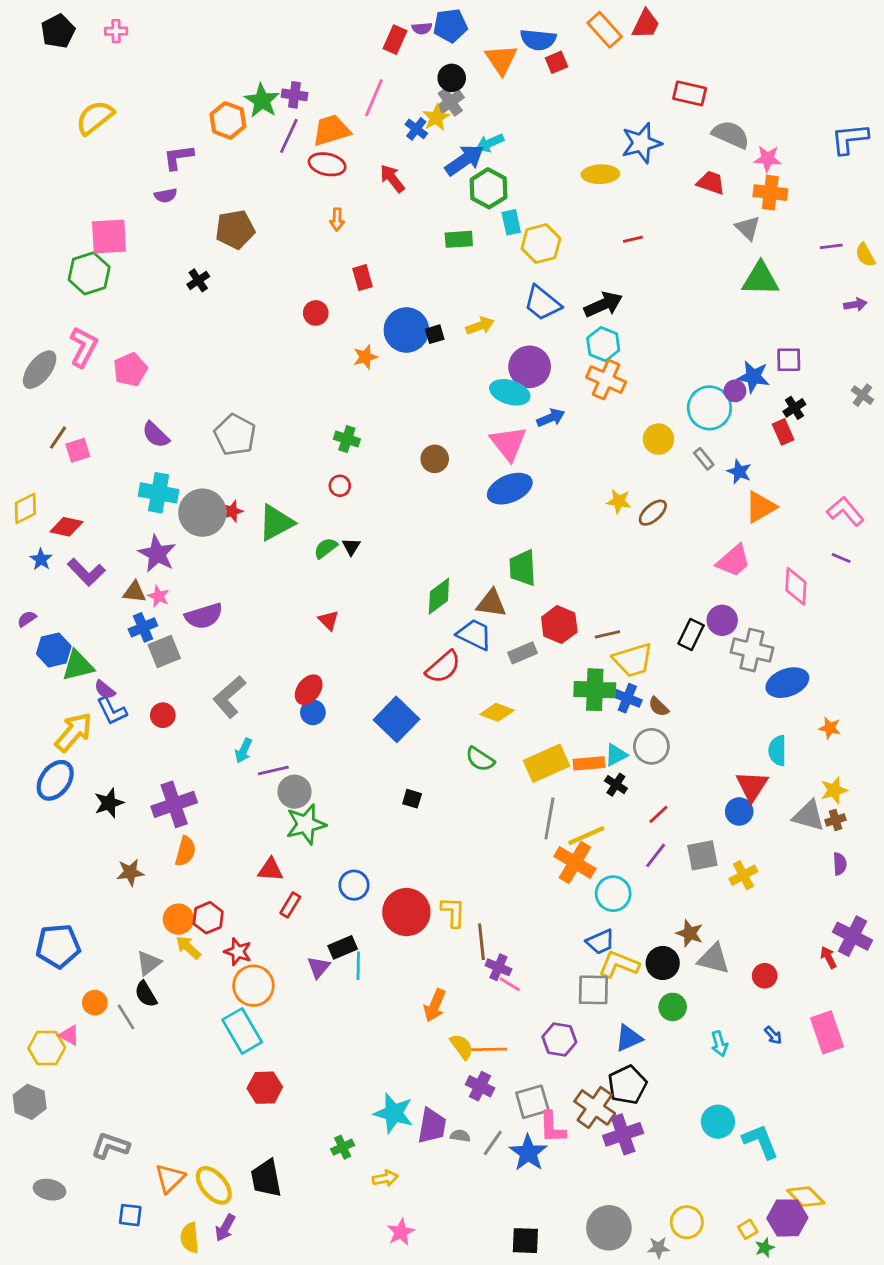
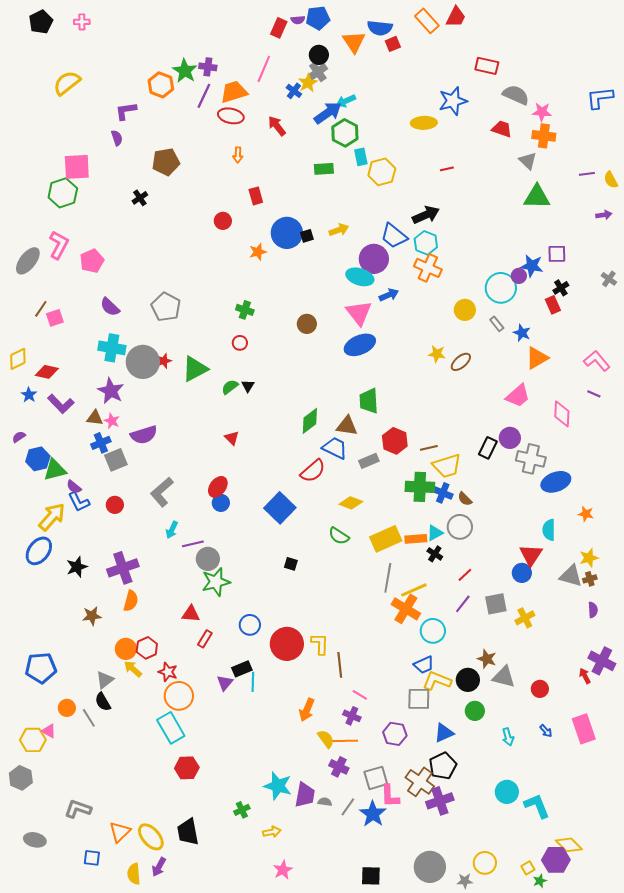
purple semicircle: (166, 195) -> (117, 138), turned -98
blue trapezoid: (542, 303) -> (394, 236), moved
purple cross: (498, 967) -> (352, 716), moved

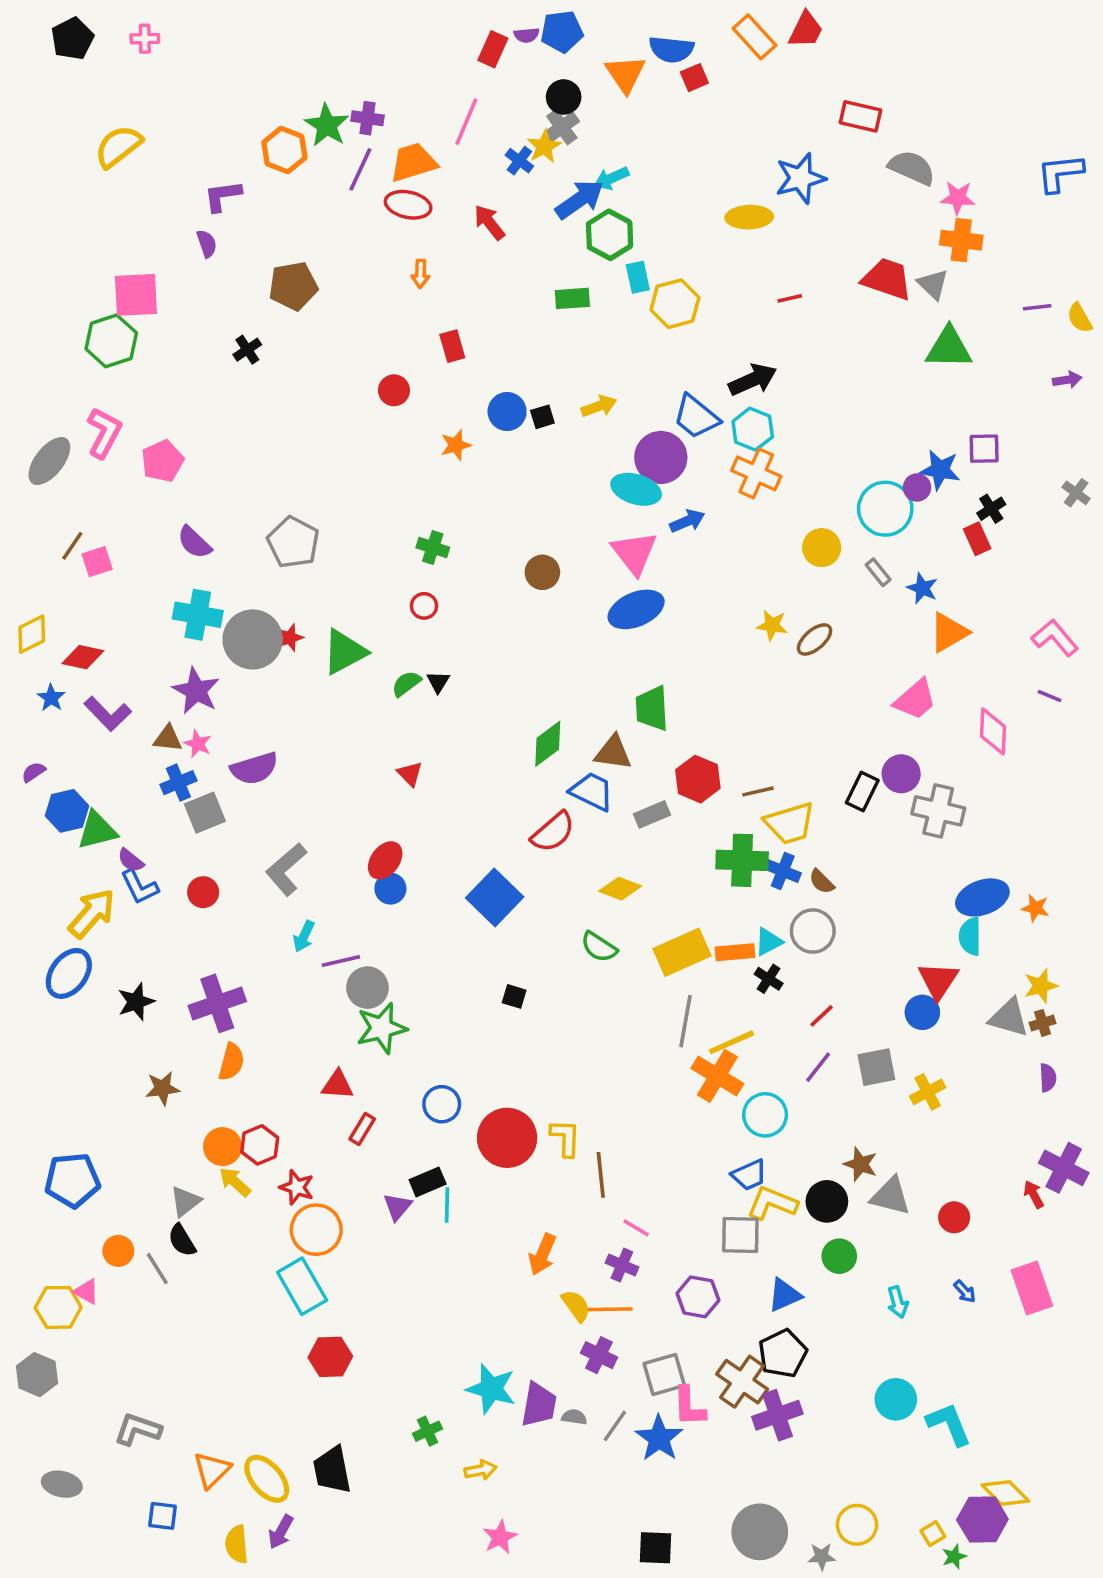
red trapezoid: (502, 129) -> (887, 279), moved, size x1.4
blue circle: (287, 233) -> (507, 412), size x0.7
blue ellipse: (556, 482) -> (982, 897), moved

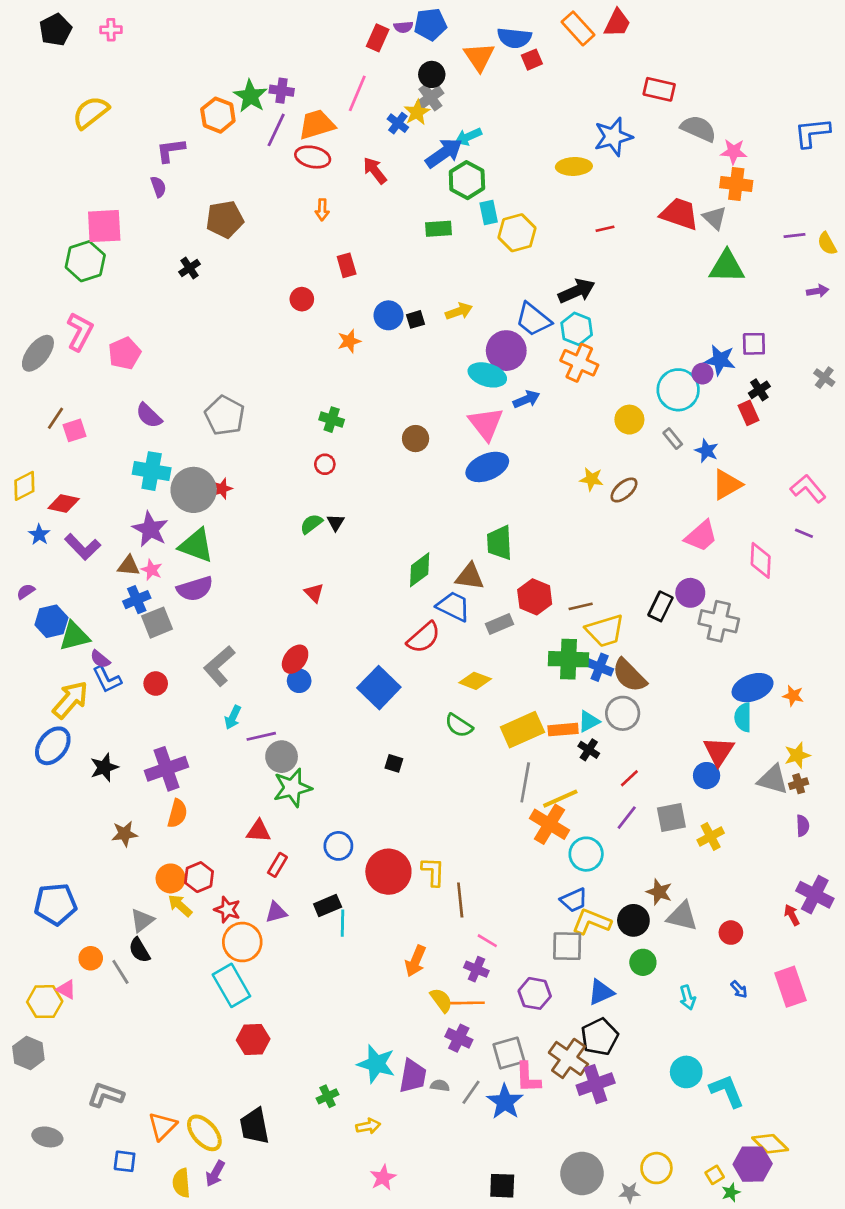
green triangle: (344, 652) -> (196, 545), moved, turned 48
brown semicircle: (822, 882) -> (629, 675), size x1.8
purple triangle: (397, 1207) -> (276, 912), moved, turned 35

